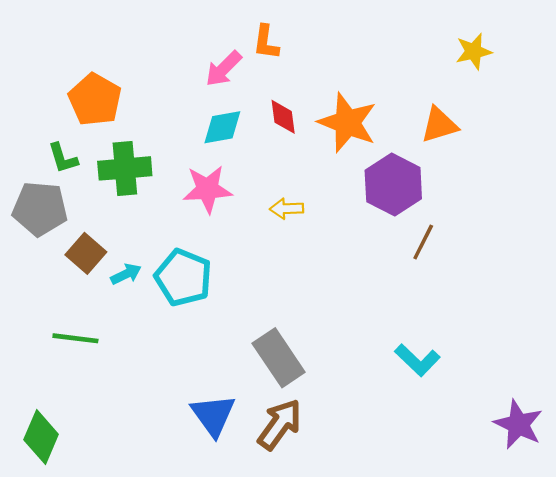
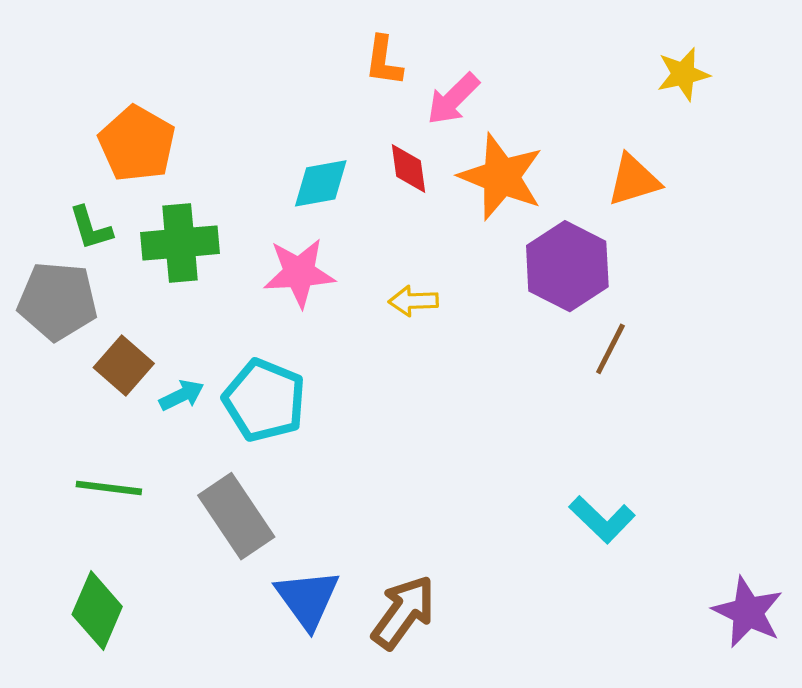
pink arrow: (223, 69) -> (453, 99), moved
gray rectangle: (279, 358) -> (236, 516), moved
green diamond: (41, 437) -> (97, 610), moved

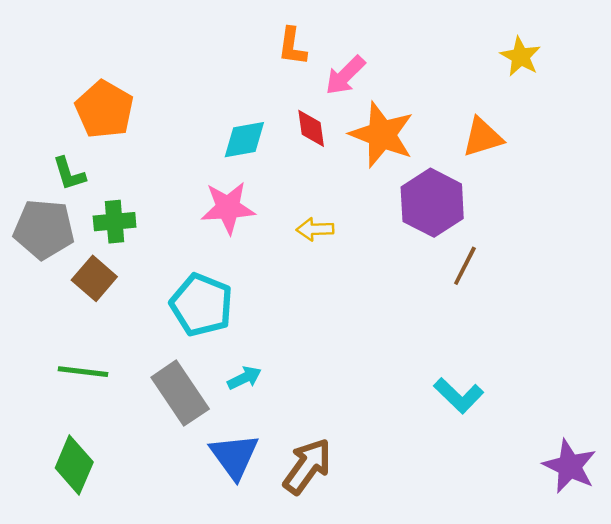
yellow star: (683, 74) -> (520, 56), turned -30
green cross: (180, 243) -> (115, 222), moved, size x0.7
cyan arrow: (182, 395) -> (244, 378), moved

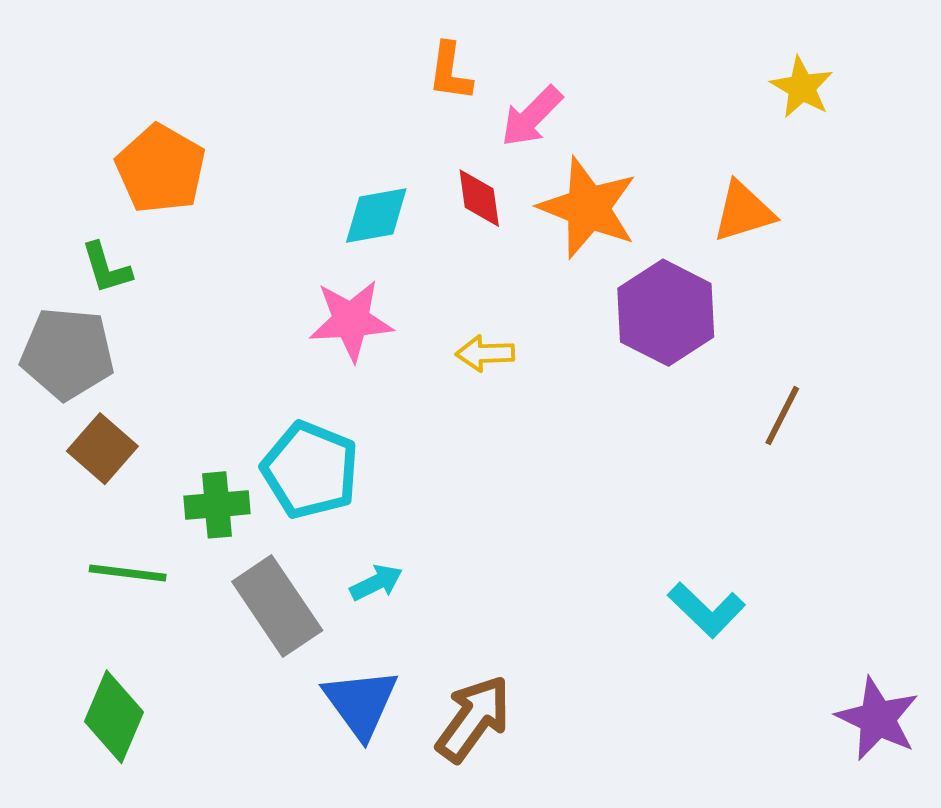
green cross: (115, 222) -> (217, 505), moved
brown line: (465, 266) -> (782, 416), moved
brown square: (94, 278) -> (102, 449), moved

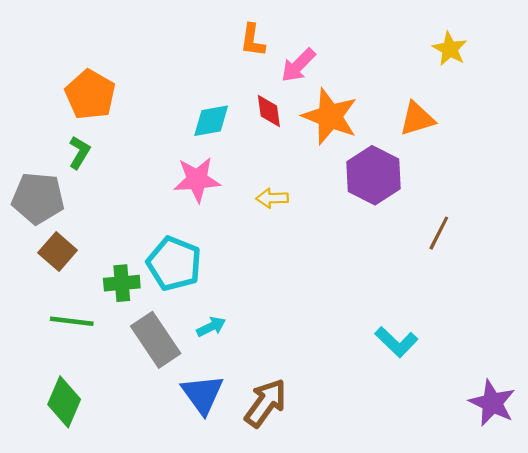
green L-shape: (106, 268) -> (79, 152), moved, turned -132

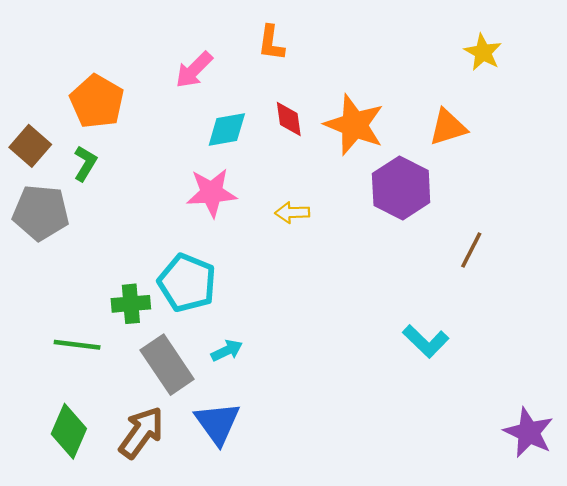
pink arrow: (298, 65) -> (194, 70), moved
brown square: (58, 252) -> (30, 146), moved
cyan L-shape: (396, 342) -> (426, 341), moved
brown arrow: (266, 403) -> (141, 432), moved

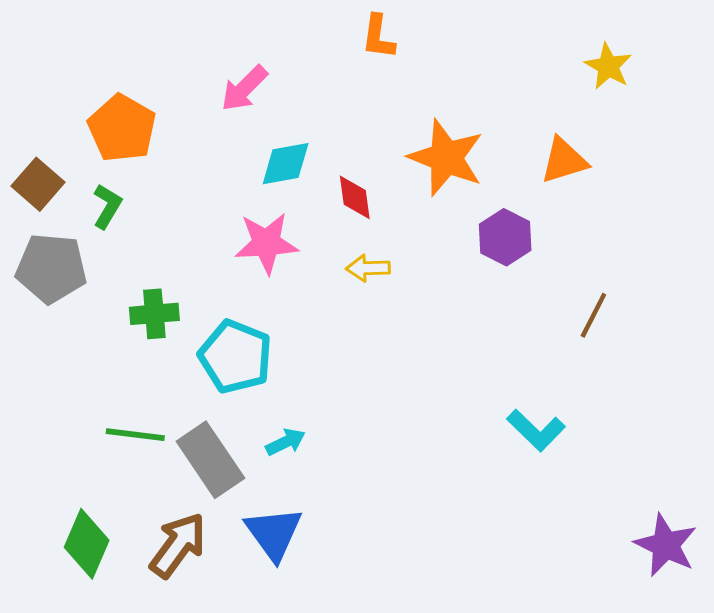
orange L-shape: (271, 43) -> (378, 37), moved
red diamond: (289, 119) -> (355, 197), moved
purple hexagon: (401, 188) -> (505, 237), size x0.7
green cross: (131, 304) -> (154, 314), moved
green line: (77, 345) -> (135, 435), moved

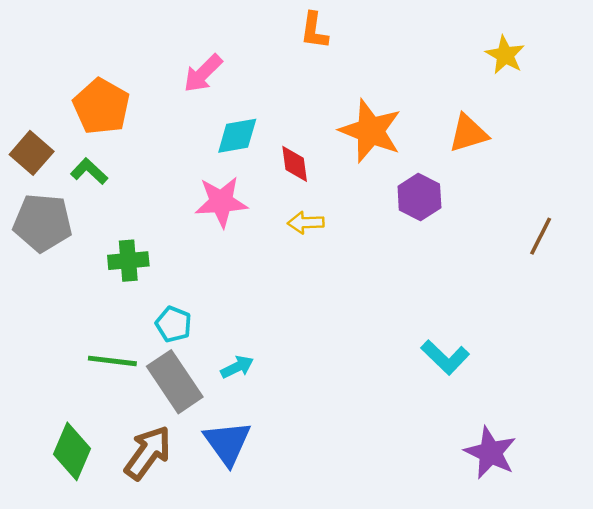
green L-shape: (107, 206) -> (89, 171), turned -78
brown line: (593, 315) -> (541, 236), moved
cyan pentagon: (235, 357) -> (174, 324), moved, size x0.6
purple star: (666, 545) -> (490, 453), moved

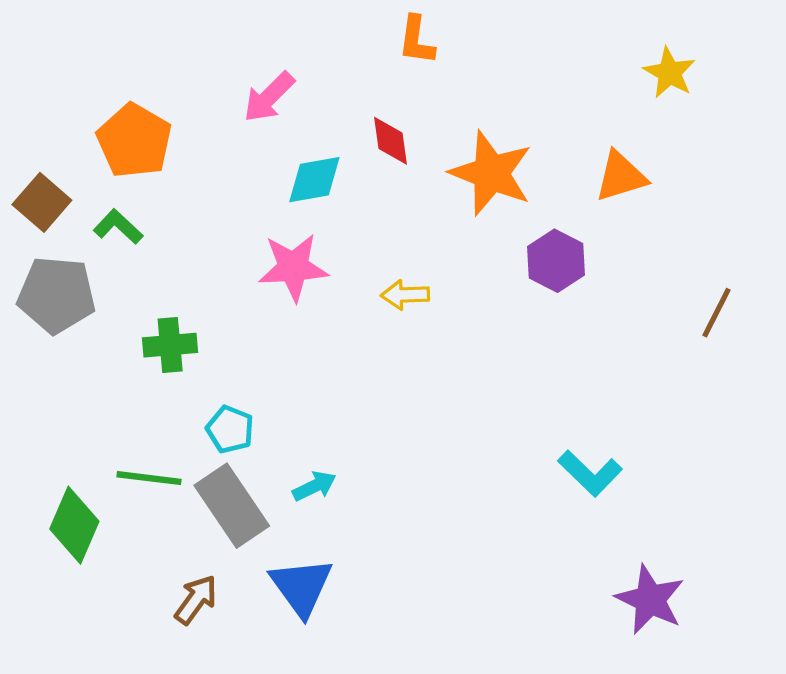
red diamond: (295, 164) -> (391, 141), moved
green diamond: (72, 451) -> (74, 525), moved
brown arrow: (148, 453) -> (196, 600), size x0.7

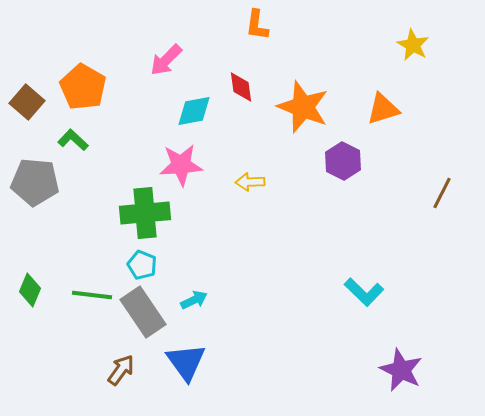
brown square: (42, 202) -> (27, 102), moved
green cross: (170, 345) -> (145, 213), moved, size x1.5
green diamond: (74, 525) -> (30, 290), moved, size x0.7

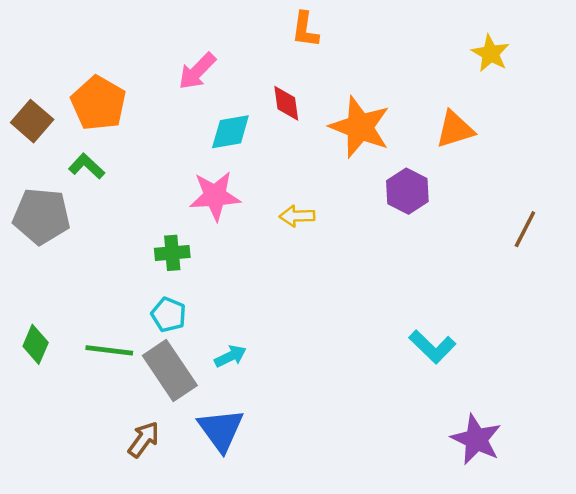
green cross: (145, 213) -> (172, 253), size x0.6

